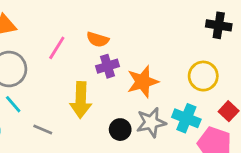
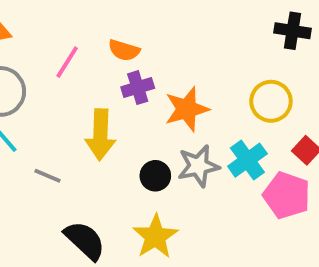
cyan cross: (186, 118) -> (247, 160), turned 32

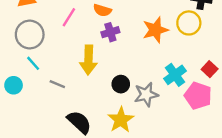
yellow circle: (271, 101) -> (189, 23), moved
orange star: (187, 109) -> (155, 30), moved
gray star: (198, 166) -> (146, 94), moved

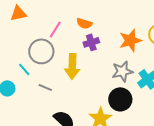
gray circle: (30, 35) -> (41, 51), moved
black circle: (121, 84) -> (120, 99), moved, size x1.5
gray star: (146, 94) -> (122, 71), moved

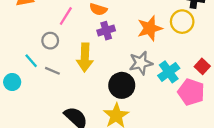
gray circle: (41, 51) -> (50, 41), size x0.6
gray line: (45, 87) -> (52, 71), moved
black circle: (120, 99) -> (122, 85), moved

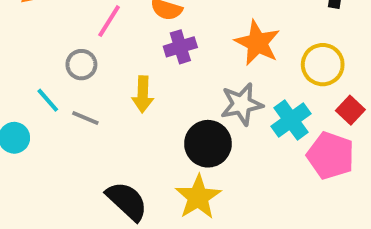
yellow circle: (182, 22) -> (323, 65), moved
orange star: (150, 28) -> (257, 43), turned -30
yellow arrow: (85, 57) -> (143, 94), size x0.7

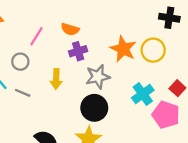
yellow circle: (323, 65) -> (153, 50), moved
gray star: (242, 104) -> (98, 77), moved

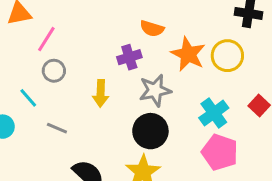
orange semicircle: (70, 29) -> (152, 28), moved
pink line: (37, 36) -> (46, 39), moved
gray line: (23, 93) -> (57, 128), moved
pink pentagon: (166, 115) -> (220, 152), moved

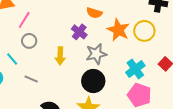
purple cross: (129, 57) -> (79, 32), turned -35

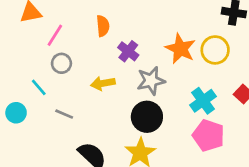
orange semicircle: (94, 13) -> (103, 26), moved, turned -112
yellow arrow: (60, 56) -> (103, 83), turned 78

